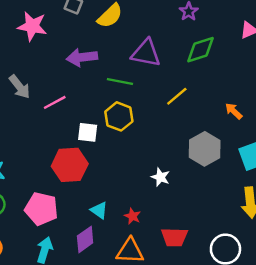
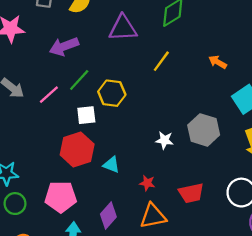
green line: (120, 82) -> (79, 80), moved, turned -45
gray hexagon: (205, 149) -> (204, 130), moved
cyan triangle: (99, 210) -> (111, 165), moved

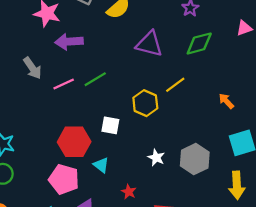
purple arrow: (64, 46) -> (69, 42), moved
yellow hexagon: (112, 93) -> (145, 103), moved
white square: (86, 115) -> (110, 125), moved
pink pentagon: (61, 197) -> (64, 179), moved

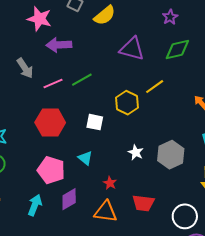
red hexagon: (74, 142) -> (50, 122), moved

